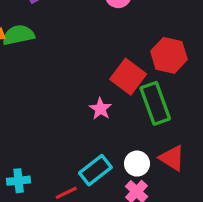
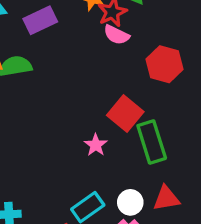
red hexagon: (169, 55) -> (165, 64), moved
red triangle: (172, 158) -> (166, 198), turned -44

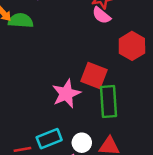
red square: (125, 113) -> (94, 76), turned -32
pink star: (96, 145) -> (66, 94), size x1.6

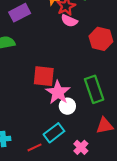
red square: (94, 76) -> (44, 76), moved
white circle: (82, 143) -> (67, 106), moved

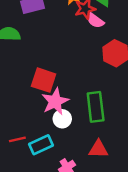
pink semicircle: (69, 21) -> (95, 20), moved
red line: (34, 147) -> (17, 139), moved

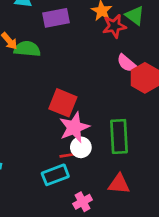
pink semicircle: (95, 20) -> (127, 63), moved
red line: (17, 139) -> (69, 155), moved

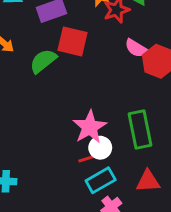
green semicircle: (27, 49) -> (43, 61), moved, turned -35
red square: (63, 103) -> (72, 41), moved
cyan rectangle: (55, 175) -> (101, 180), moved

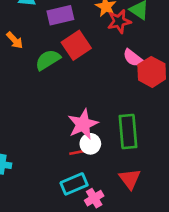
red square: (72, 41) -> (76, 45), turned 36
cyan rectangle: (101, 180) -> (74, 184), moved
red triangle: (148, 181) -> (130, 179), turned 50

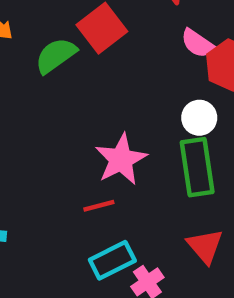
white circle: (90, 144) -> (199, 118), moved
red line: (79, 152) -> (99, 206), moved

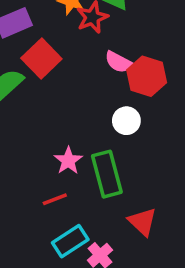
pink star: (121, 159) -> (68, 161), size x0.7
green rectangle: (197, 167) -> (107, 174), moved

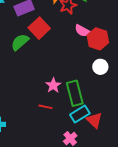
white circle: (126, 121) -> (100, 67), moved
red line: (55, 199) -> (45, 107), turned 32
cyan rectangle: (70, 241) -> (80, 114), moved

